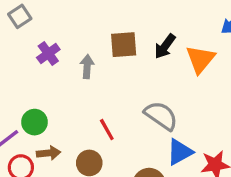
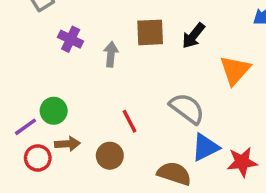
purple cross: (48, 54) -> (71, 39), turned -30
orange triangle: (200, 59) -> (235, 70), moved

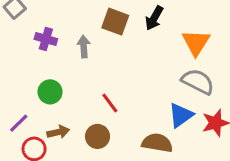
brown square: (150, 32) -> (115, 22), turned 32
gray semicircle: (187, 108) -> (198, 82), moved
green circle: (54, 111) -> (50, 92), moved

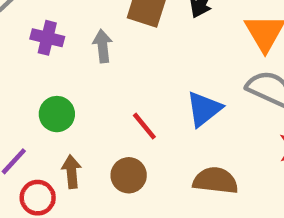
blue triangle: (181, 115) -> (204, 109), moved
brown arrow: (58, 132) -> (72, 172), turned -80

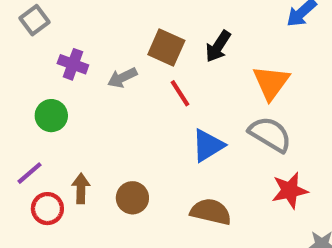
gray arrow: (103, 46) -> (122, 78), turned -116
green circle: (57, 114) -> (51, 116), moved
red line: (144, 126) -> (180, 93), moved

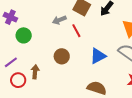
purple cross: (73, 64) -> (10, 17), moved
red line: (180, 93) -> (76, 31), moved
brown circle: (132, 198) -> (62, 56), moved

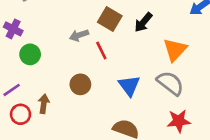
blue triangle: (98, 56) -> (129, 86), turned -42

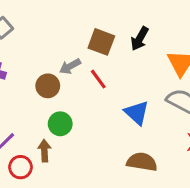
green circle: (30, 54) -> (60, 124), moved
brown circle: (80, 84) -> (48, 86), moved

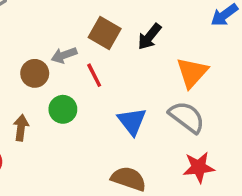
green circle: (60, 124) -> (63, 109), moved
brown arrow: (44, 151) -> (21, 128), moved

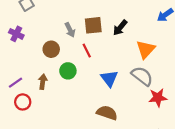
brown square: (105, 33) -> (93, 25), turned -36
gray arrow: (64, 55) -> (70, 30), moved, turned -96
red star: (199, 167) -> (158, 98), moved

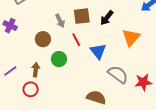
gray semicircle: (142, 76) -> (118, 74), moved
blue triangle: (109, 78) -> (98, 51), moved
red circle: (23, 102) -> (31, 89), moved

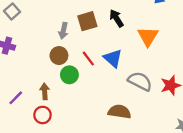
black arrow: (107, 18) -> (116, 18), turned 119
gray arrow: (60, 21) -> (63, 31), turned 48
brown circle: (43, 39) -> (59, 56), moved
red line: (76, 40) -> (88, 59), moved

